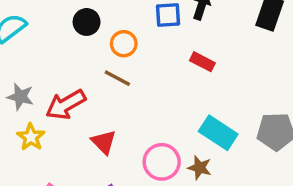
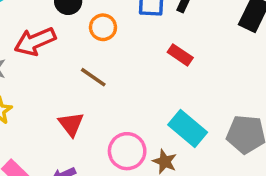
brown line: (117, 78) -> (93, 77), moved
red arrow: (66, 105) -> (35, 41), moved

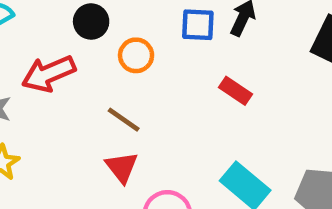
red triangle: (71, 124) -> (122, 167), moved

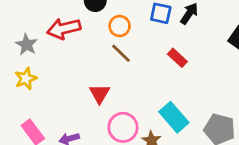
brown line: (124, 120) -> (121, 53), moved

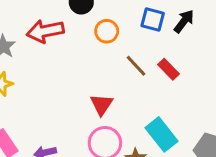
brown line: (121, 53) -> (136, 66), moved
red triangle: (100, 94) -> (101, 105), moved

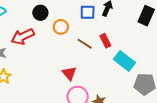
red rectangle: (169, 69) -> (105, 41), turned 32
cyan rectangle: (161, 134) -> (124, 61), moved

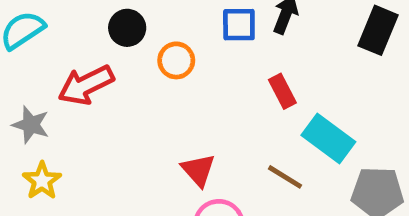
brown line: (85, 44) -> (285, 177), moved

